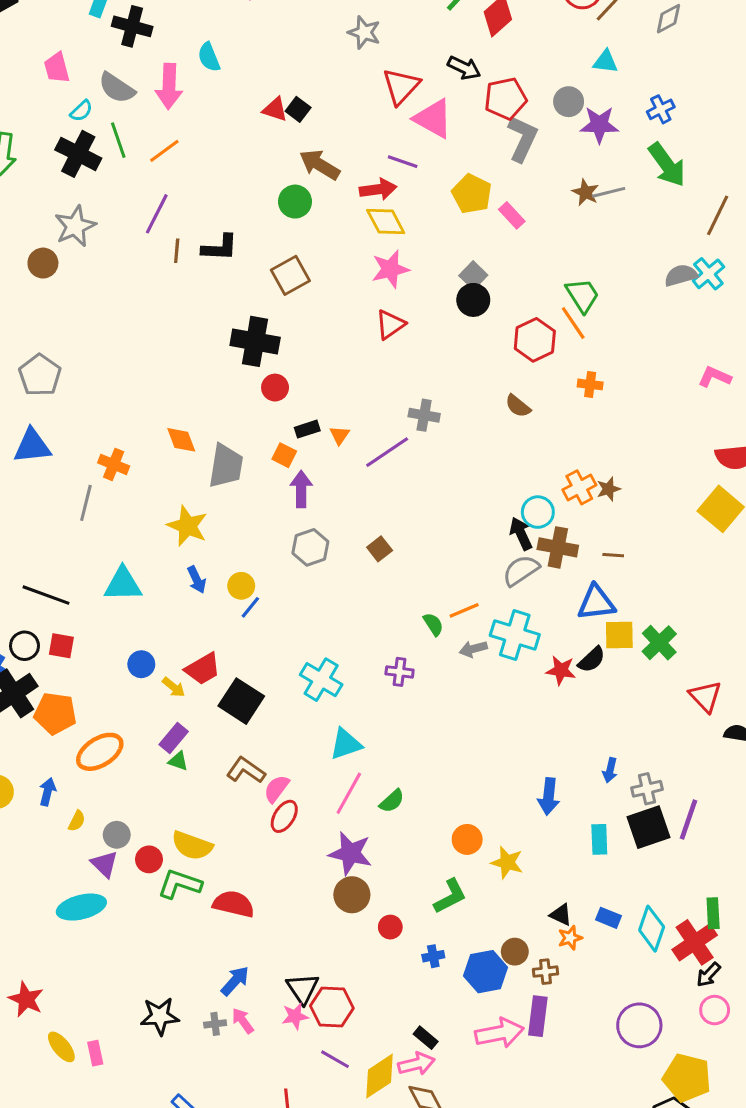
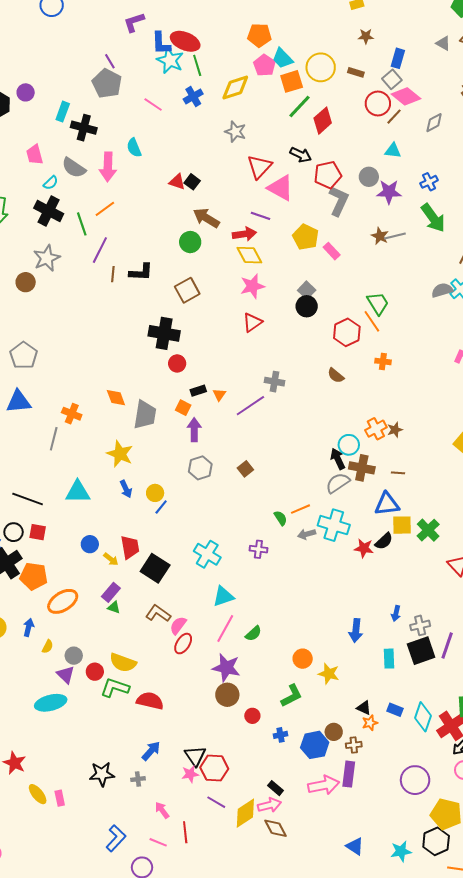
green line: (118, 140) -> (82, 224), moved
red trapezoid: (203, 669) -> (130, 547), turned -70
pink arrow: (243, 1021) -> (162, 810), moved

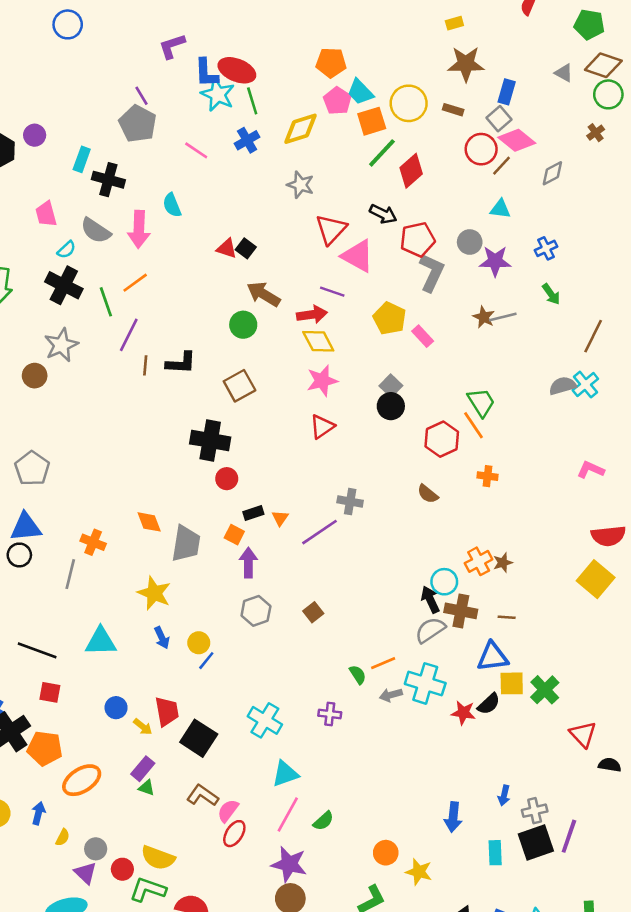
brown star: (366, 36) -> (466, 64), size x1.8
green arrow: (433, 218) -> (551, 294), size x0.6
black circle: (14, 532) -> (19, 555), moved

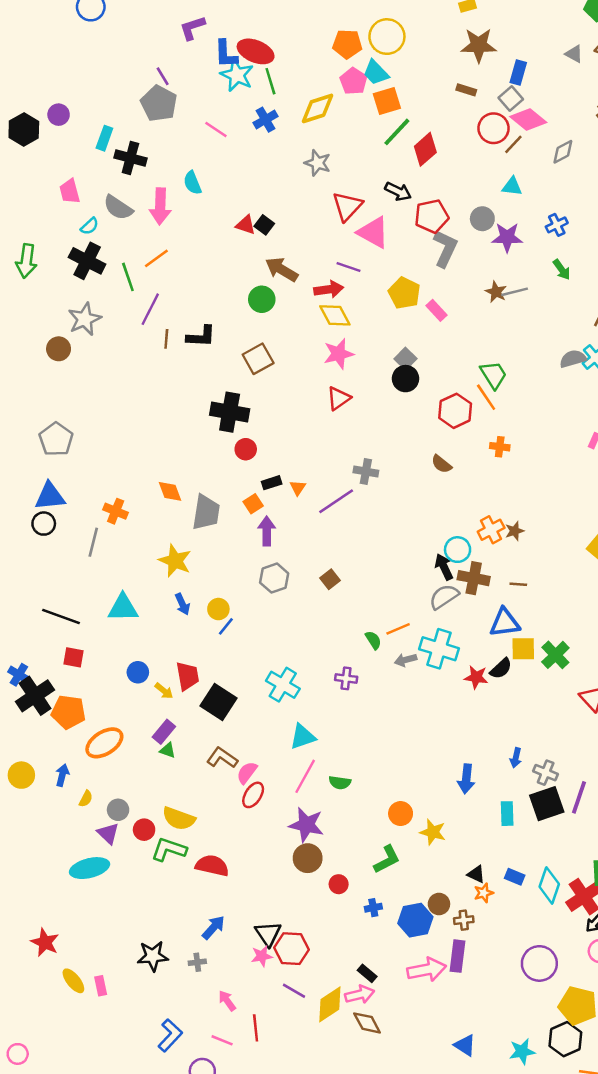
yellow circle: (409, 103) -> (387, 37), moved
orange square: (234, 535) -> (253, 504), turned 30
gray cross: (535, 811) -> (546, 773), turned 35
green semicircle: (323, 821) -> (340, 783), turned 50

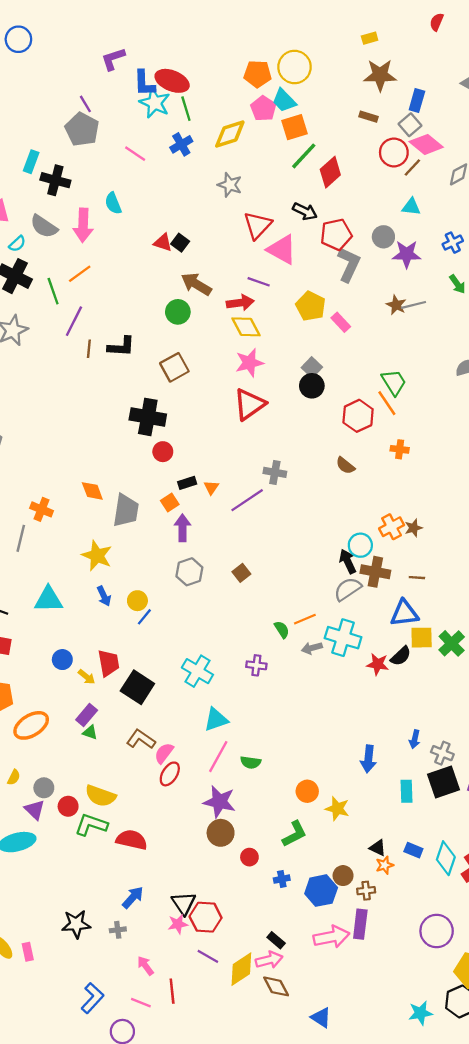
red triangle: (339, 398) -> (249, 404), size x1.4
blue triangle: (465, 1045) -> (321, 1018), moved

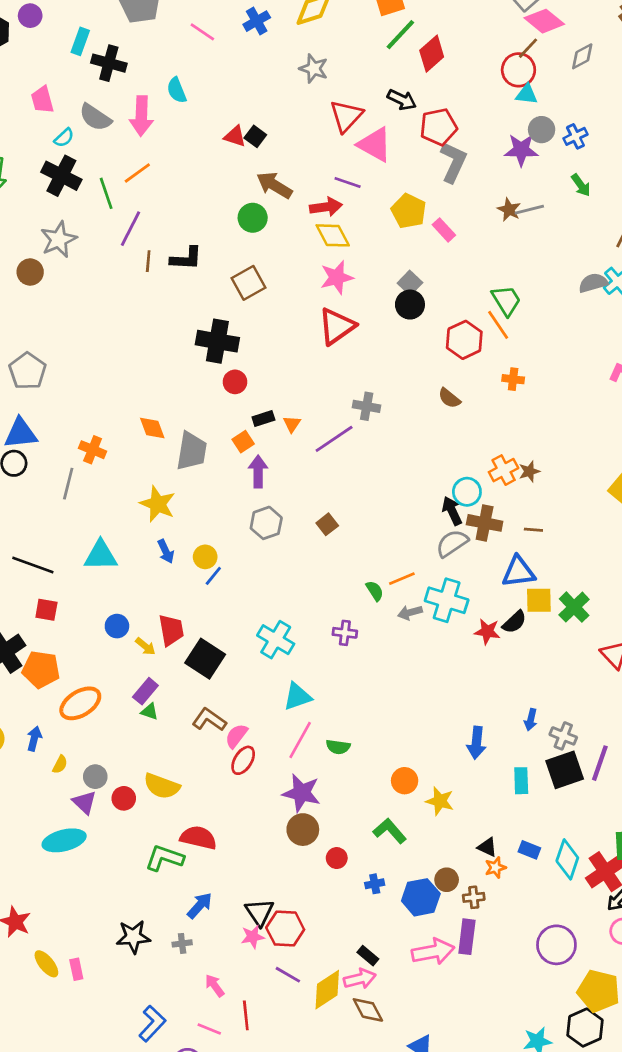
red circle: (394, 152) -> (518, 70), moved
gray circle: (383, 237) -> (542, 130), moved
green L-shape: (91, 825) -> (164, 858), moved
green L-shape: (295, 834) -> (390, 831), turned -104

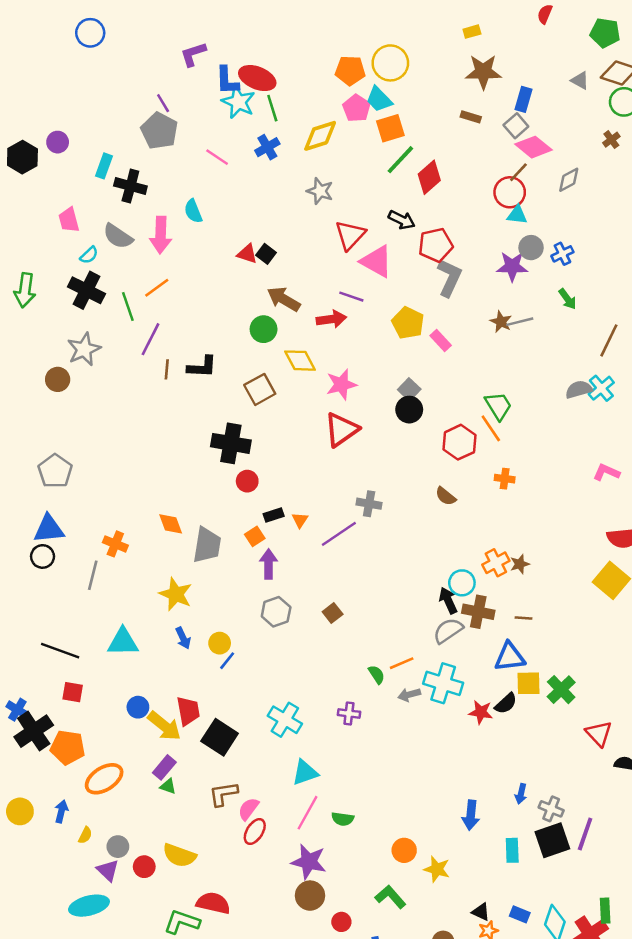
yellow diamond: (333, 235) -> (300, 361), moved
yellow arrow: (145, 646) -> (164, 726), size x1.8
brown L-shape: (209, 720) -> (223, 794), turned -44

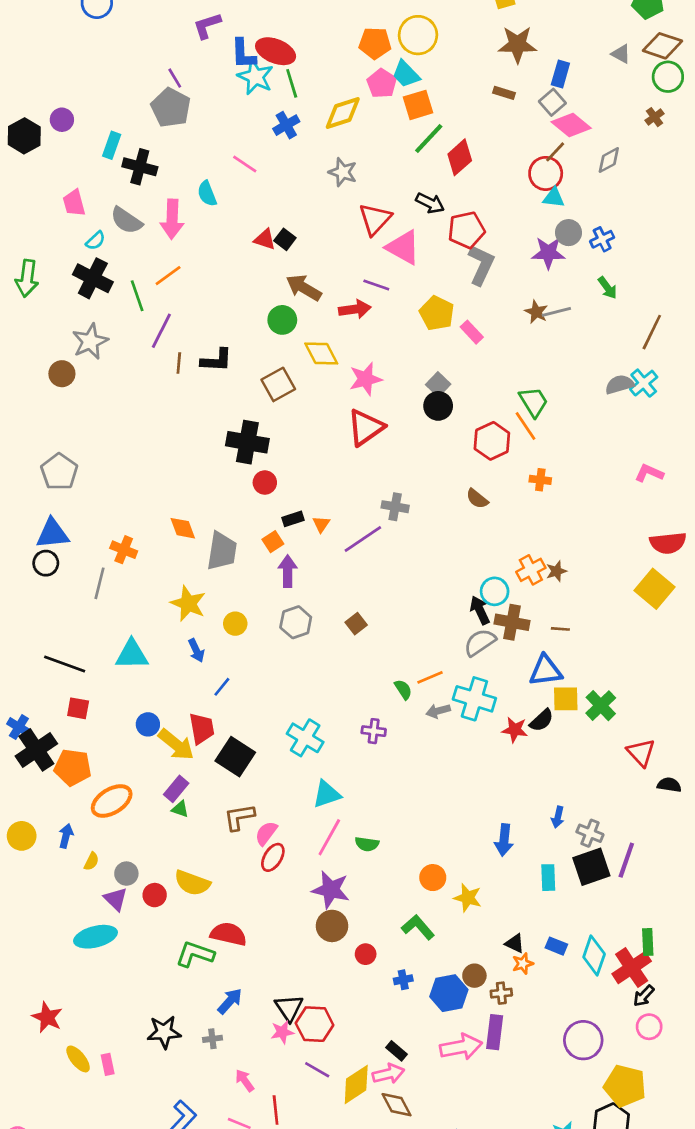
pink line: (217, 157) -> (245, 164), moved
yellow circle: (220, 643) -> (235, 624), moved
blue line: (227, 661) -> (222, 687), moved

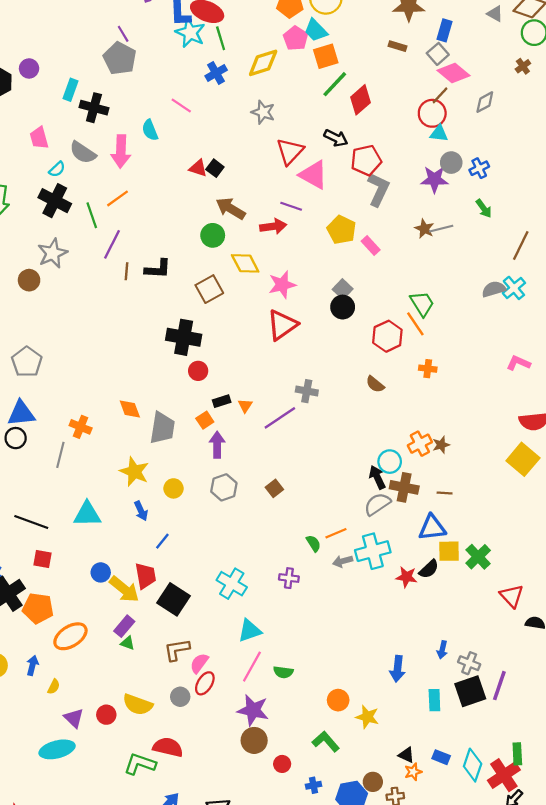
cyan cross: (474, 699) -> (373, 551), turned -32
gray circle: (126, 874) -> (180, 697), moved

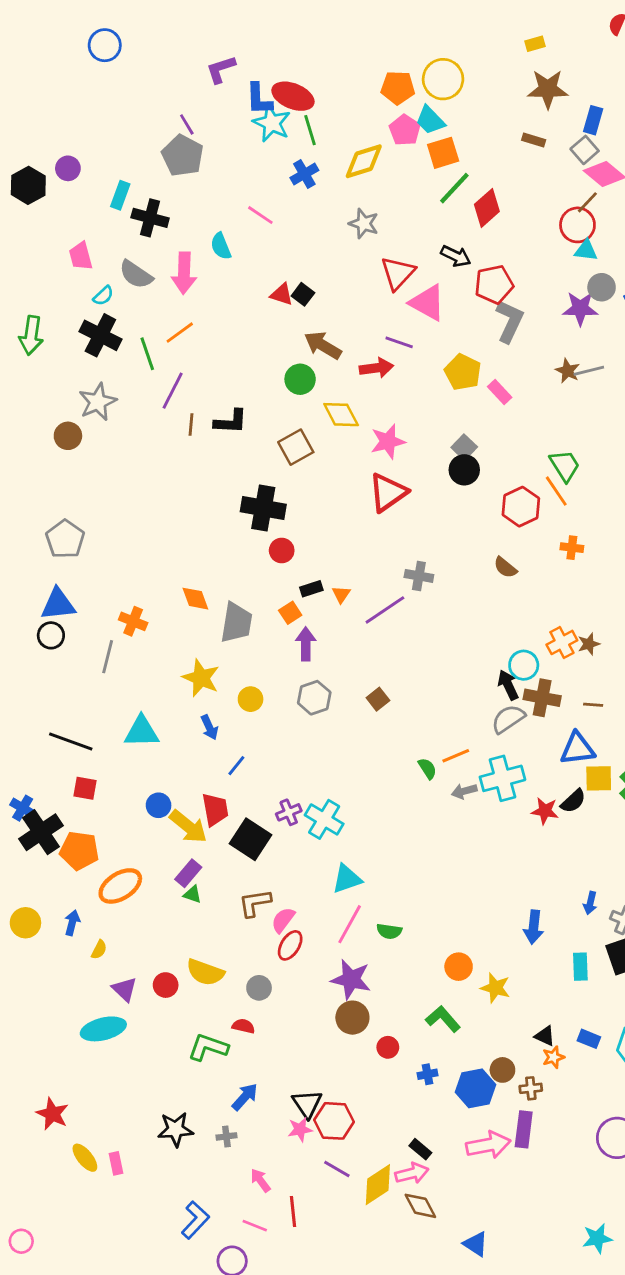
purple cross: (289, 578) -> (289, 812), moved, turned -30
gray circle: (180, 697) -> (259, 988), moved
red semicircle: (168, 747) -> (243, 1026), size x0.6

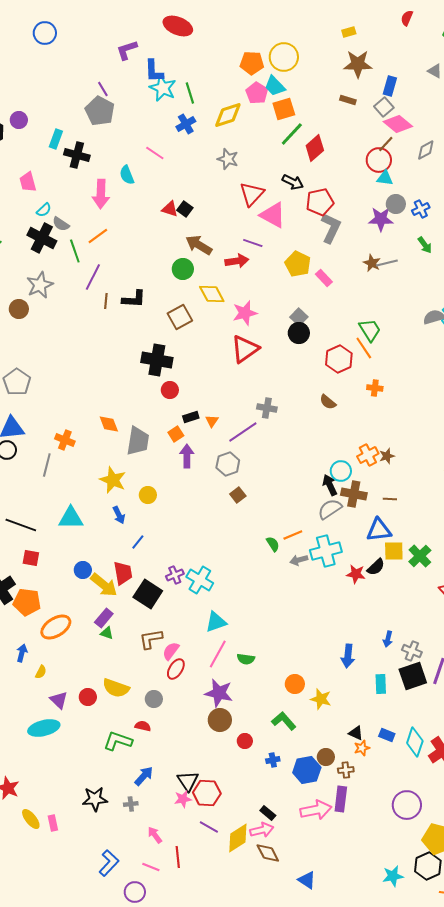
red ellipse: (293, 96) -> (178, 26), moved
gray semicircle: (136, 274) -> (61, 224), moved, size x0.7
gray hexagon: (314, 698) -> (228, 464), moved

